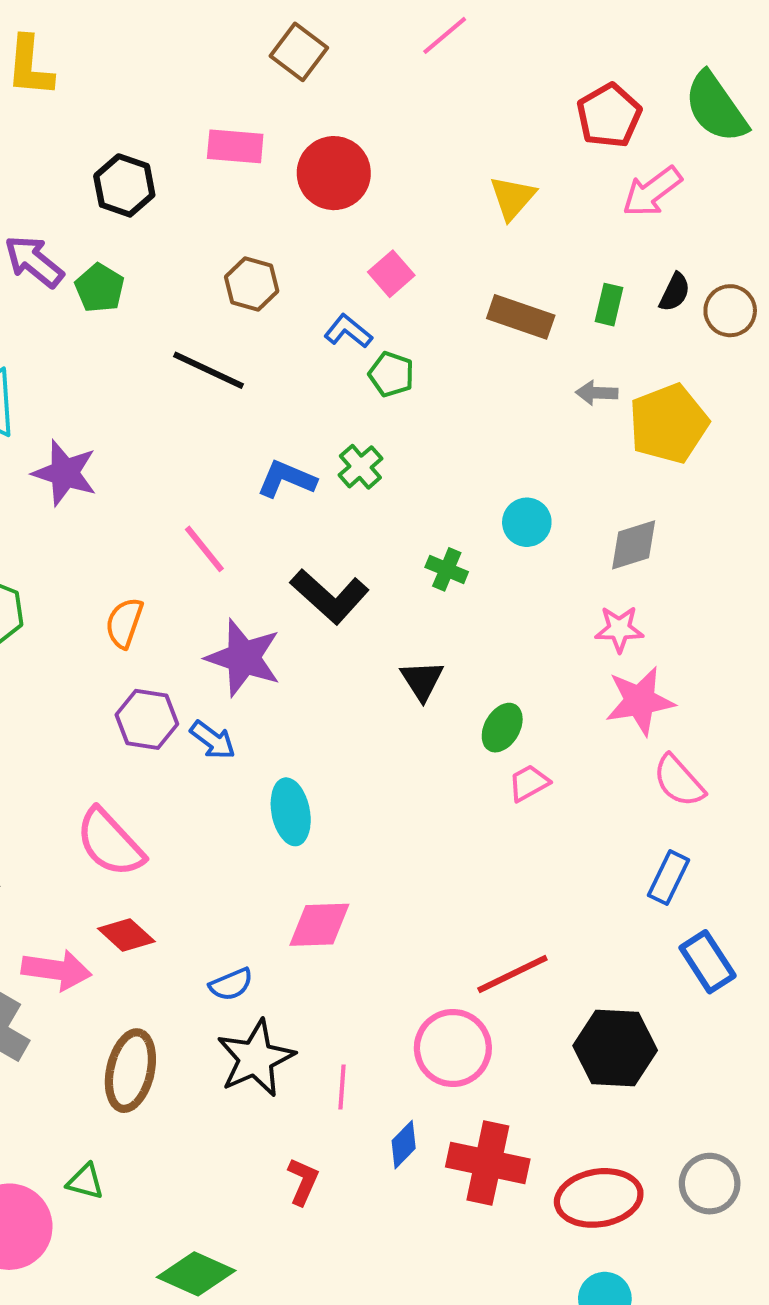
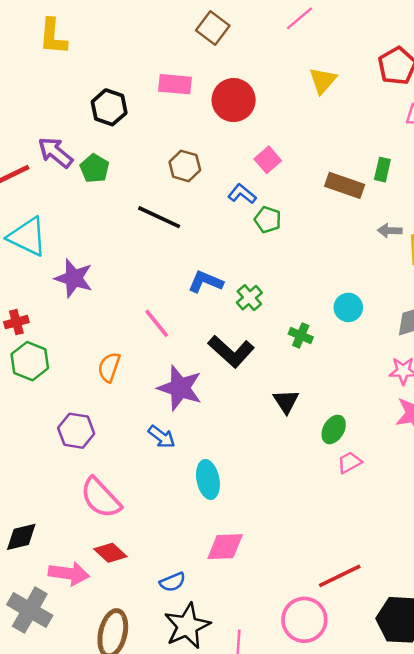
yellow triangle: (512, 198) -> (323, 80), moved
green rectangle: (609, 305) -> (382, 170), moved
green cross: (360, 467) -> (249, 298), moved
purple hexagon: (147, 719) -> (76, 431), moved

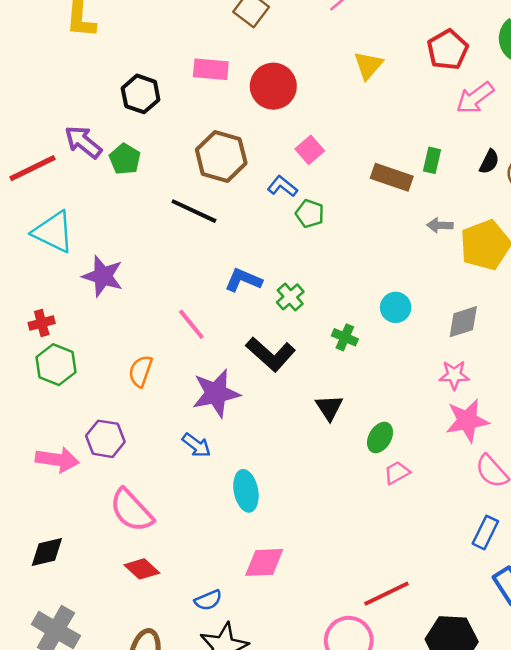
brown hexagon: (185, 166) -> (221, 156), size x1.5
purple star: (180, 388) -> (216, 393), turned -30
pink arrow: (69, 573) -> (57, 460), moved

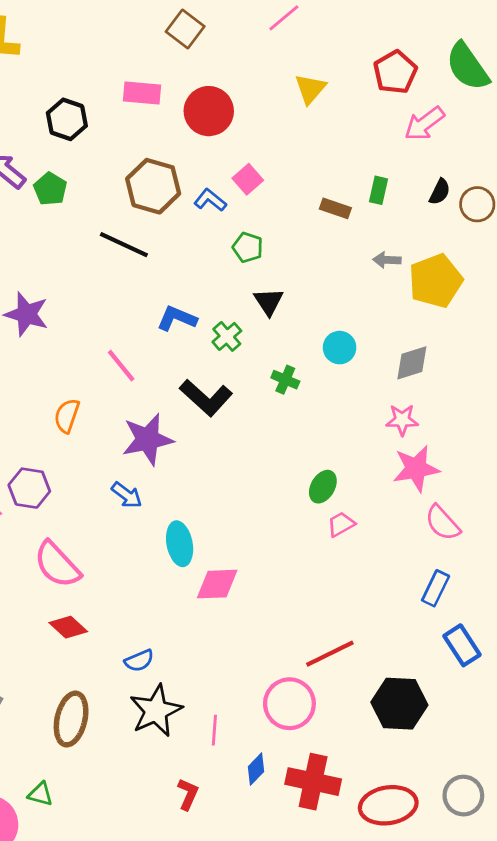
brown rectangle: (392, 177) -> (335, 208), size x0.7
blue L-shape: (282, 186) -> (210, 200), moved
black triangle: (329, 408) -> (269, 302), moved
pink diamond: (264, 562) -> (217, 584), moved

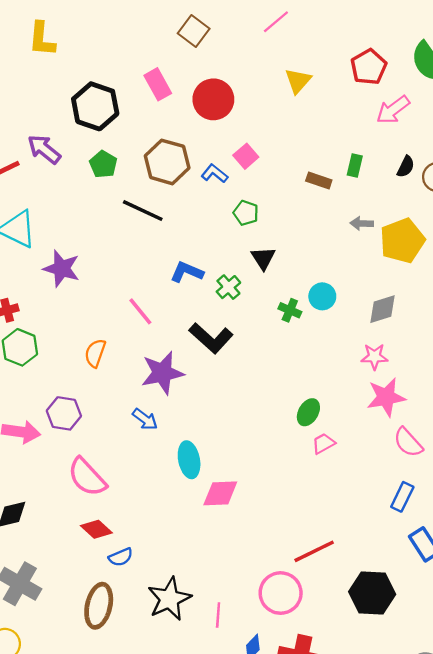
pink rectangle: (142, 93) -> (158, 84), turned 56
black hexagon: (67, 119) -> (95, 106), size x1.4
green pentagon: (50, 189) -> (103, 164), moved
green cross: (285, 380) -> (290, 310), moved
blue semicircle: (139, 661) -> (121, 557), moved

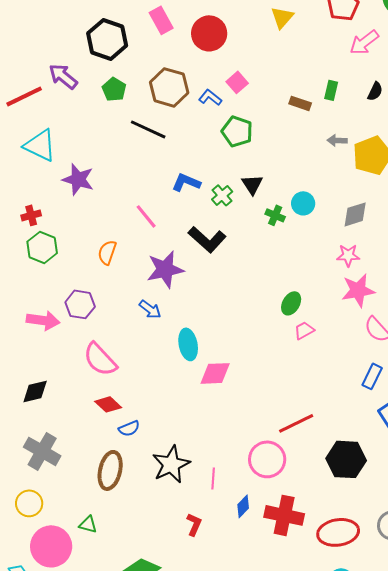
green pentagon: (246, 213) -> (237, 131), size x1.4
black triangle: (263, 258) -> (252, 184), moved

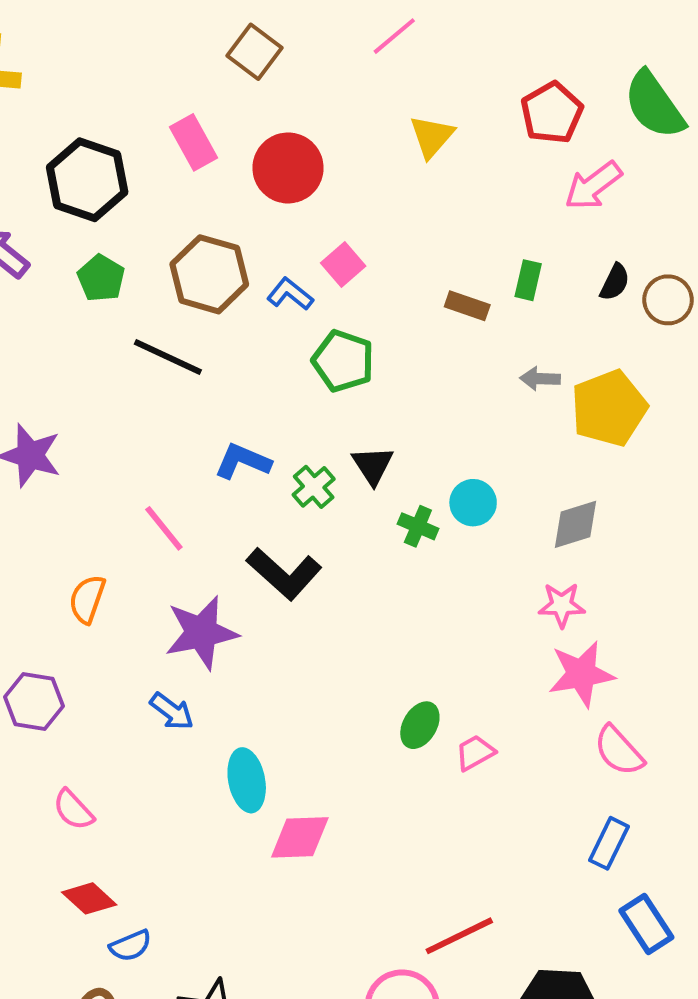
green ellipse: (291, 303) -> (420, 725), moved
pink semicircle: (100, 359) -> (73, 810), size x0.6

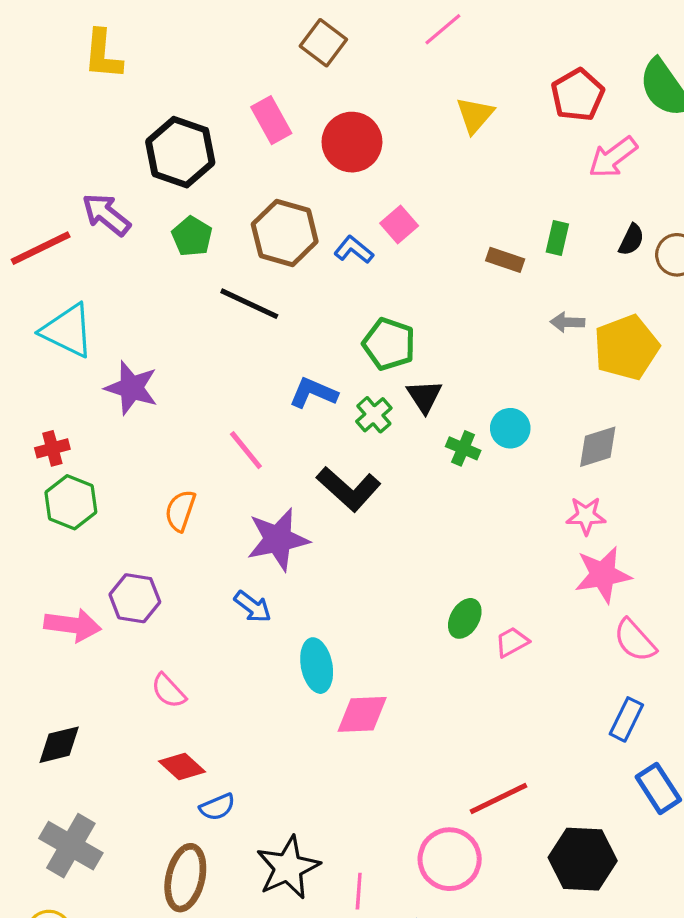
green pentagon: (343, 361) -> (389, 344), moved

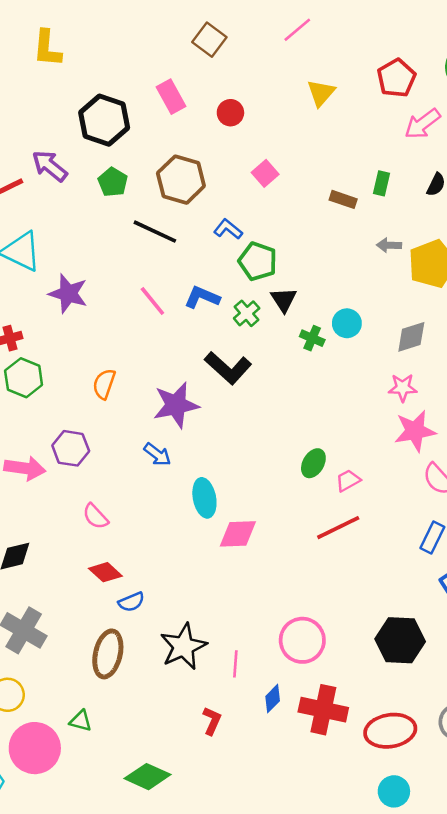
red circle: (352, 142) -> (230, 113), size x0.6
blue L-shape: (354, 250) -> (228, 229), moved
pink line: (246, 450) -> (152, 301), moved
red line: (498, 799) -> (338, 528), moved

